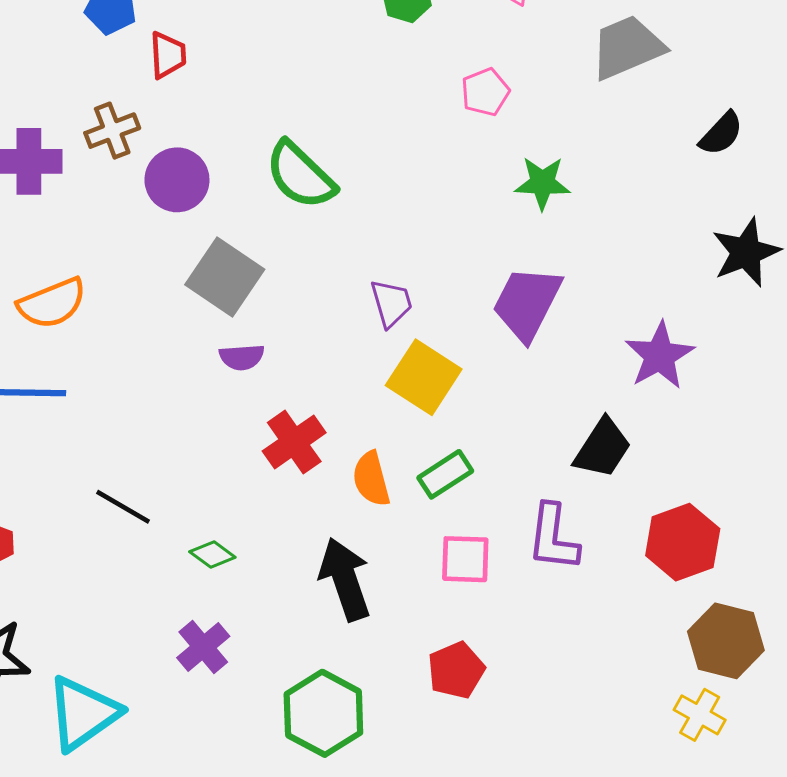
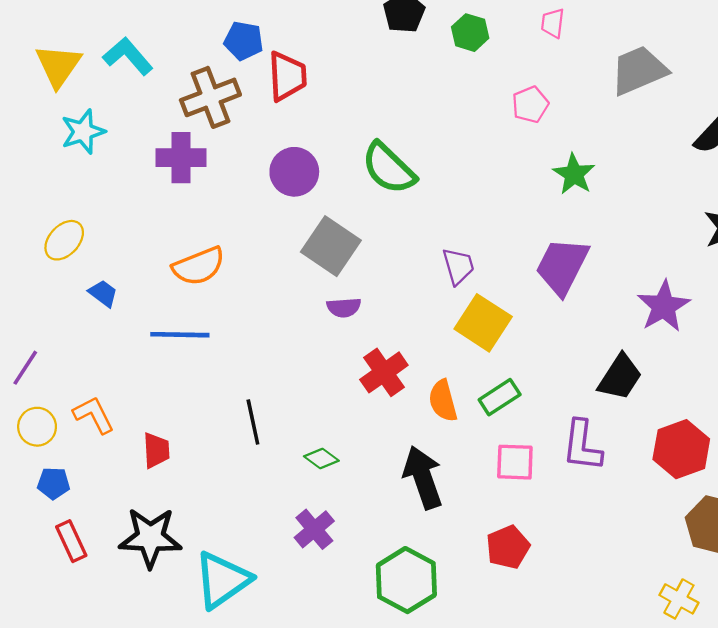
red trapezoid: (168, 55) -> (287, 76), size x1.4
brown cross: (112, 131) -> (210, 97), moved, size x1.4
green star: (542, 183) -> (574, 174), turned 30
black line: (123, 507) -> (253, 422), turned 48
yellow cross: (700, 715) -> (679, 599), moved

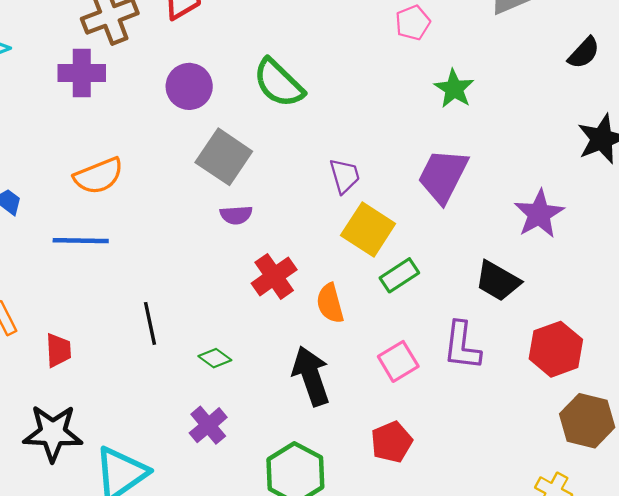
black trapezoid: (620, 377) -> (498, 281), turned 87
green rectangle: (500, 397) -> (399, 275), moved
pink square: (515, 462) -> (398, 361), turned -33

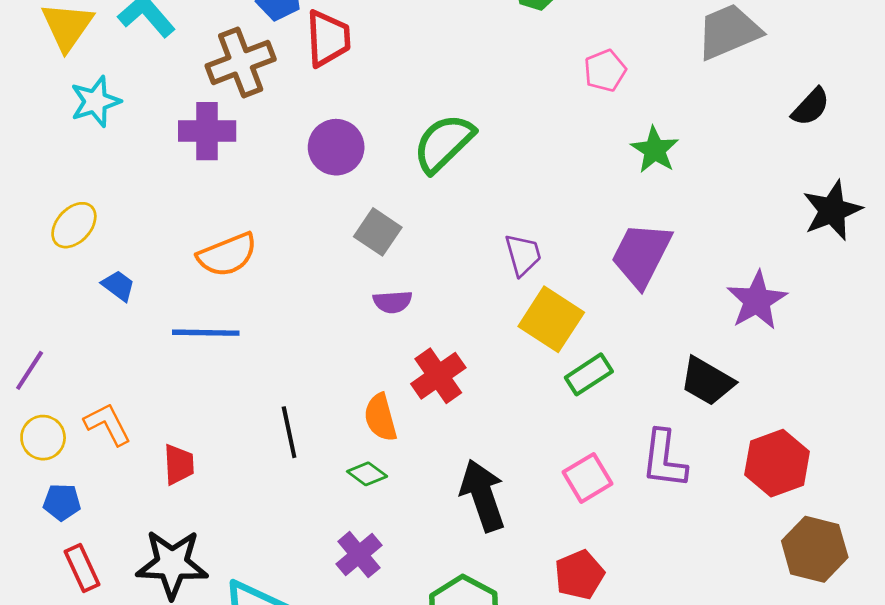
green semicircle: (279, 83) -> (444, 143), turned 92
gray square: (224, 157) -> (378, 232), size x0.7
orange semicircle: (330, 303) -> (380, 417), moved

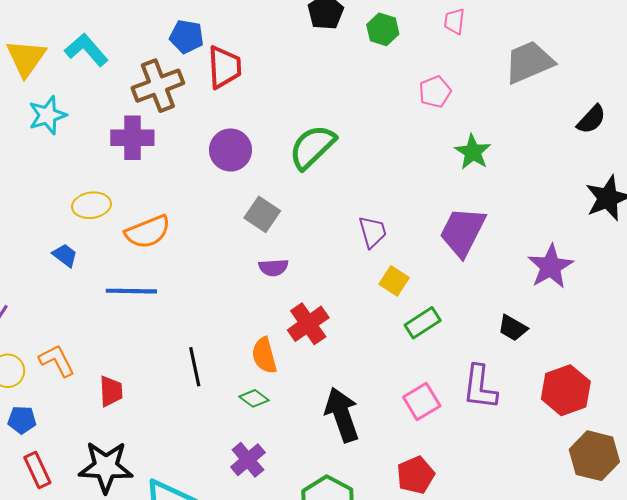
yellow ellipse: (74, 225) -> (91, 205), moved, turned 39
yellow square: (551, 319) -> (394, 281), size x0.6
black trapezoid: (707, 381) -> (513, 328), size x0.7

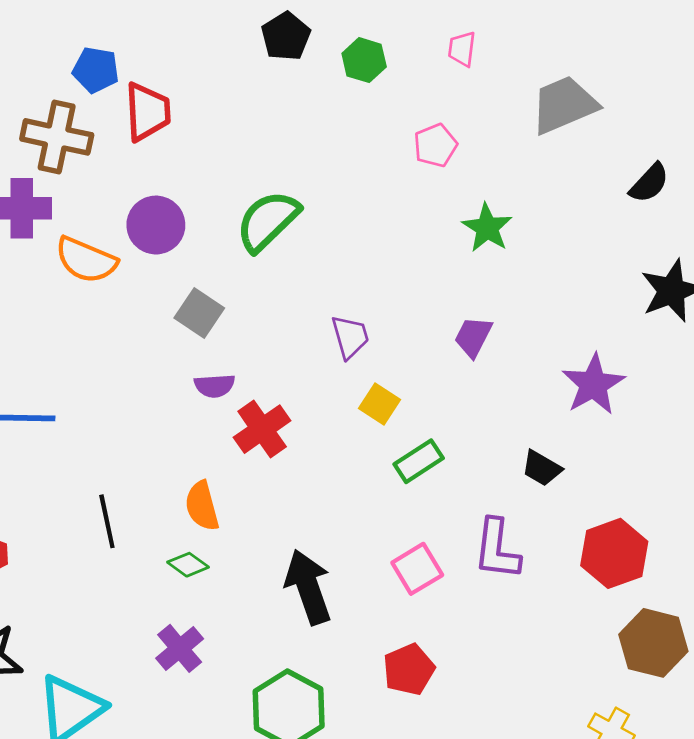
brown cross: (158, 86) -> (57, 137), turned 33
orange semicircle: (148, 232) -> (86, 260), moved, turned 45
purple trapezoid: (463, 232) -> (473, 337), size x0.6
red cross: (308, 324) -> (262, 429), moved

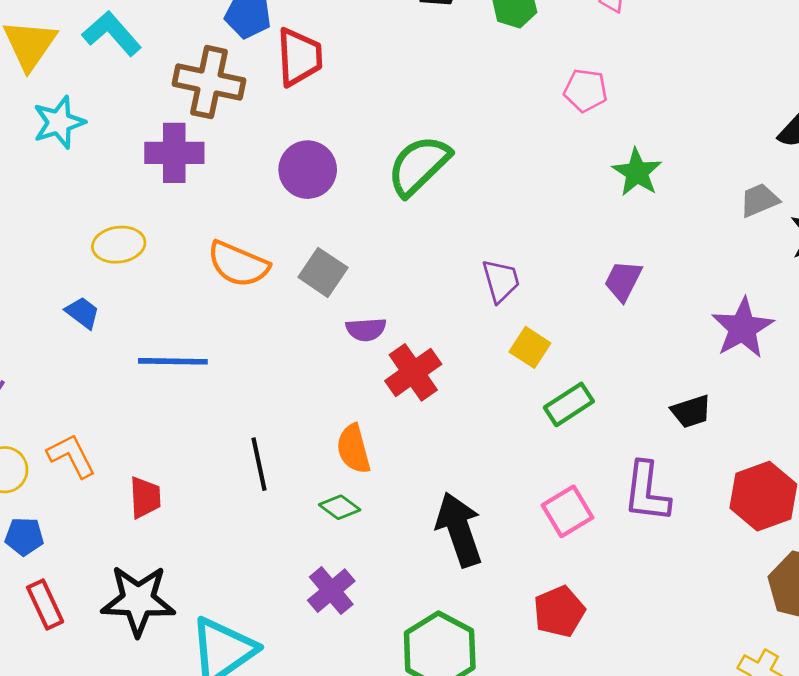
gray trapezoid: (564, 105) -> (759, 200), moved, size x0.6
pink pentagon: (435, 145) -> (586, 90), turned 30
orange semicircle: (86, 260) -> (238, 264), moved
gray square: (199, 313) -> (323, 272), moved
black trapezoid: (542, 468) -> (691, 411), turned -48

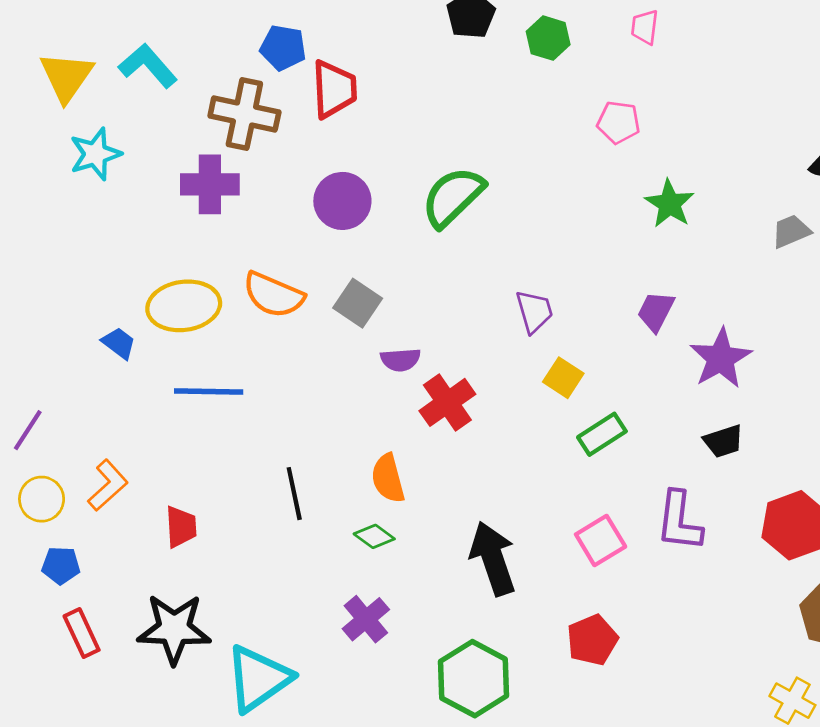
yellow ellipse: (119, 245) -> (184, 306), moved, size x1.4
purple star: (743, 328) -> (721, 358), moved
orange L-shape: (71, 456) -> (108, 485), turned 75

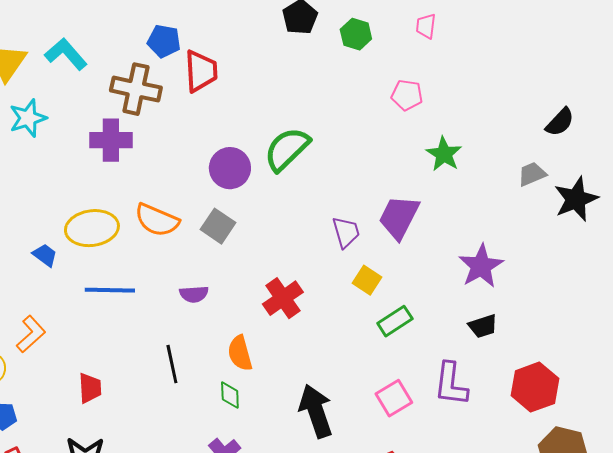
purple circle: (342, 201) -> (230, 168), moved
purple trapezoid: (656, 311) -> (399, 217), moved, size x1.5
purple semicircle: (400, 360) -> (194, 294), moved
orange L-shape: (108, 485) -> (31, 334), moved
green diamond: (374, 536) -> (230, 395), turned 52

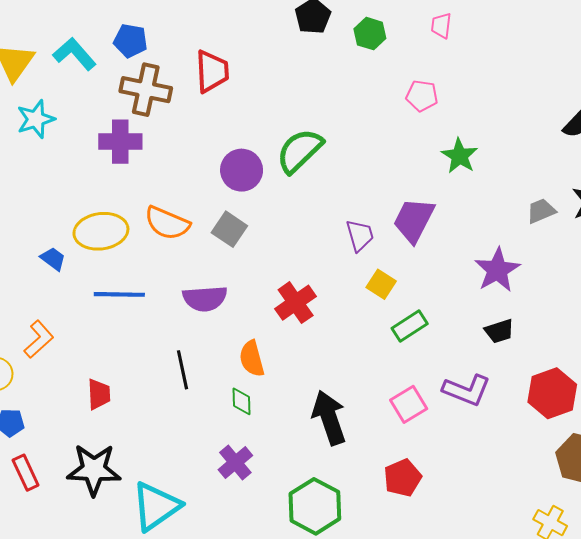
blue pentagon: (164, 41) -> (130, 41), moved
gray trapezoid: (532, 174) -> (541, 211), moved
purple semicircle: (194, 294) -> (205, 298), size x1.5
purple L-shape: (451, 384) -> (467, 390), turned -75

